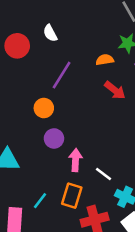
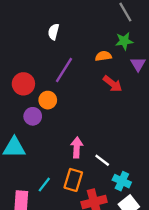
white semicircle: (50, 33) -> (54, 32), turned 42
red circle: (17, 46) -> (23, 84), moved
purple circle: (54, 138) -> (33, 116), moved

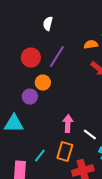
red circle: (23, 84) -> (31, 58), moved

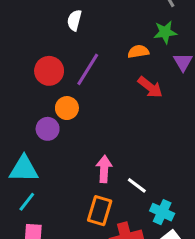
cyan line: (40, 156) -> (27, 202), moved

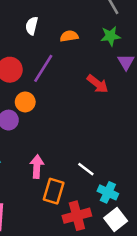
orange semicircle: (138, 52) -> (69, 36), moved
pink arrow: (104, 169) -> (37, 167), moved

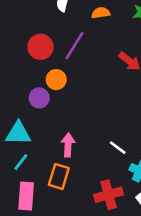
orange rectangle: (54, 191) -> (59, 176), moved

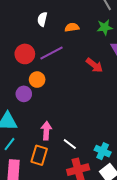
purple line: (75, 46) -> (51, 53), turned 30
white line: (118, 148) -> (70, 144), moved

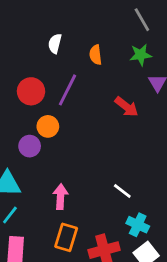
orange semicircle: (72, 27) -> (96, 55), turned -88
purple line: (51, 53) -> (68, 90), turned -35
white line: (70, 144) -> (122, 191), moved
orange rectangle: (39, 155) -> (66, 237), moved

